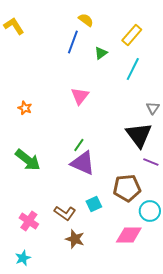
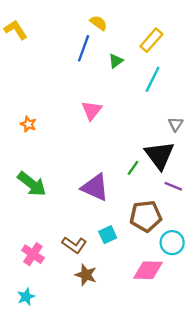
green line: (79, 145) -> (133, 168), moved

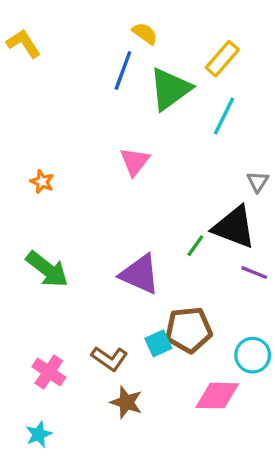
green triangle: (116, 61) -> (170, 89), size x2.0
black triangle: (159, 155) -> (234, 227), turned -32
brown pentagon: (146, 216) -> (189, 330), moved

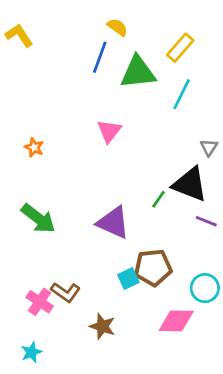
green triangle: (170, 89) -> (138, 72), turned 30
brown L-shape: (109, 359) -> (66, 292), moved

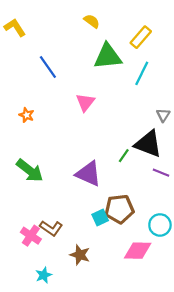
blue line: (100, 57) -> (48, 67), moved, turned -55
cyan star: (31, 352) -> (44, 275), moved

